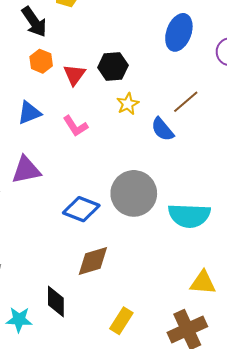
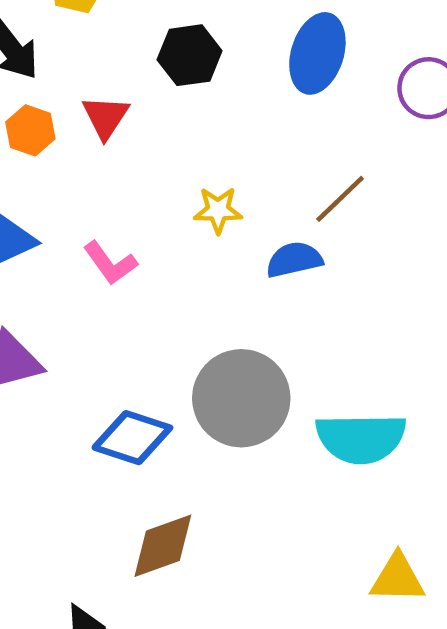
black hexagon: (113, 66) -> (190, 55), moved
red triangle: (74, 75) -> (106, 117), moved
yellow star: (128, 104) -> (218, 210), turned 30
blue semicircle: (162, 129) -> (294, 260), turned 120

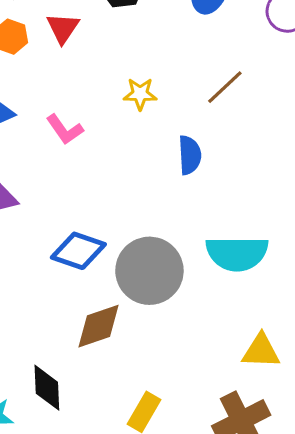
blue semicircle: (294, 260) -> (190, 155), moved, turned 99
gray circle: (241, 398) -> (149, 271), moved

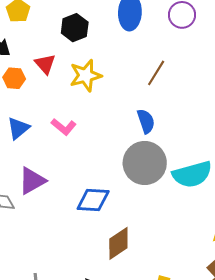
yellow star: (140, 94) -> (86, 75), moved, size x1.5
gray circle: (149, 271) -> (145, 163), moved

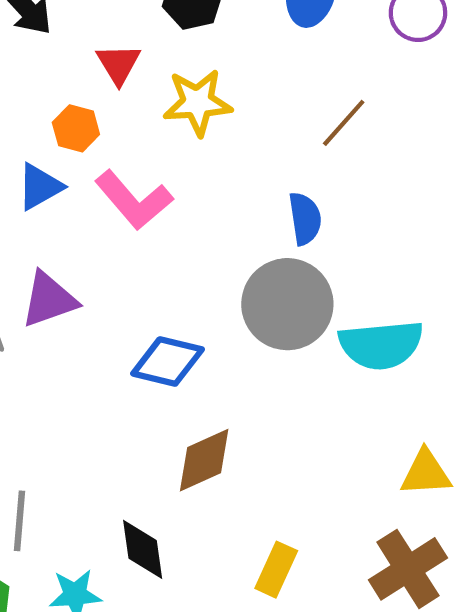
orange hexagon: (14, 78) -> (76, 128), moved
pink L-shape: (64, 127) -> (134, 200), size x1.5

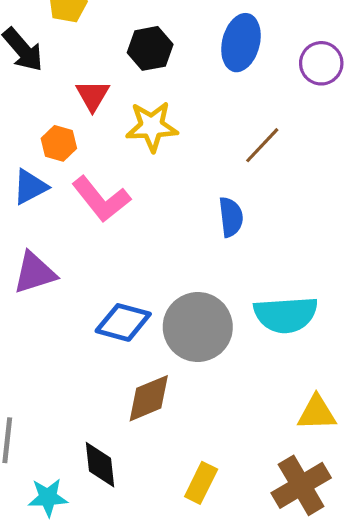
gray circle: (287, 304) -> (198, 327), moved

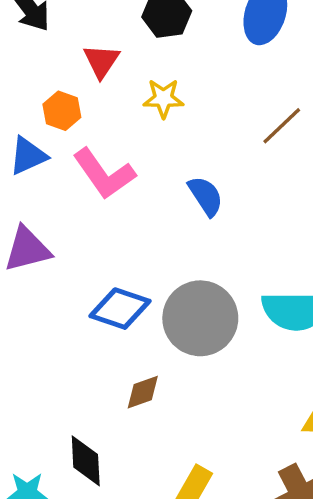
yellow star: (152, 126) -> (163, 98), size x0.7
blue semicircle: (231, 217) -> (206, 196), moved, turned -30
brown diamond: (149, 398) -> (143, 392), size x0.7

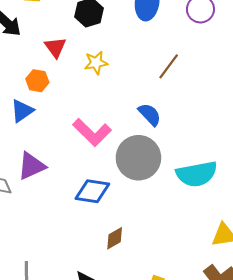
pink L-shape: (104, 174) -> (92, 132), moved
blue semicircle: (206, 196) -> (150, 114), moved
gray circle: (200, 318) -> (138, 158), moved

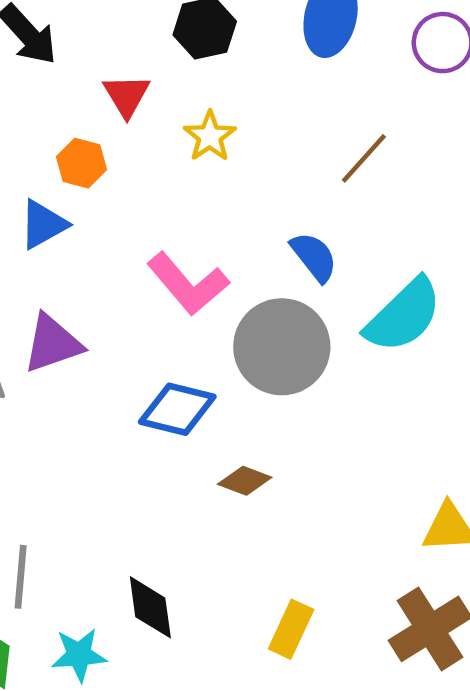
yellow star: (96, 63) -> (210, 136), turned -30
cyan semicircle: (197, 174) -> (404, 315), moved, turned -39
brown diamond: (115, 238) -> (245, 481), moved, turned 45

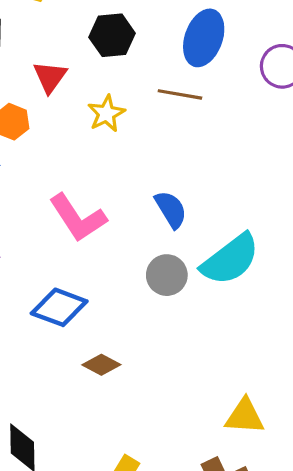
brown line: (364, 158) -> (180, 94), moved, turned 51
gray circle: (282, 347) -> (167, 275), moved, size x0.6

